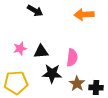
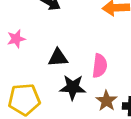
pink star: (20, 49) -> (16, 39), moved

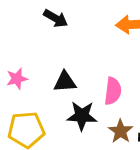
pink star: (16, 39) -> (17, 79), moved

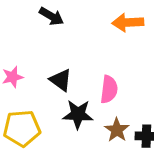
black triangle: (65, 82) -> (61, 80), turned 40

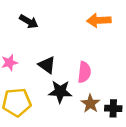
black arrow: (51, 16) -> (29, 22), moved

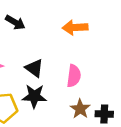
orange arrow: (99, 20) -> (75, 27), moved
black star: (60, 92) -> (34, 96), moved

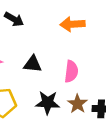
black triangle: (34, 68) -> (33, 64), turned -30
black star: (34, 96) -> (48, 103), moved

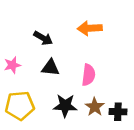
black arrow: (14, 19) -> (43, 38), moved

